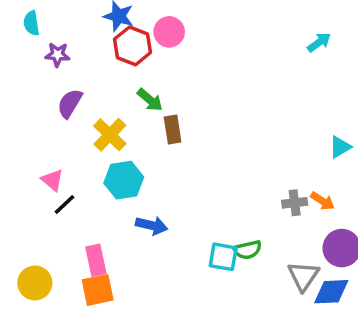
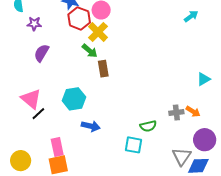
yellow cross: (110, 135) -> (98, 32), moved
pink triangle: (52, 180) -> (31, 99), size x1.5
green semicircle: (248, 250) -> (148, 126), moved

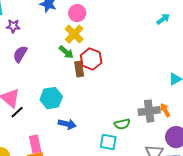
red hexagon: (79, 18) -> (91, 59), moved
orange arrow: (193, 111) -> (165, 110), turned -152
gray cross: (176, 113) -> (149, 111), size x1.5

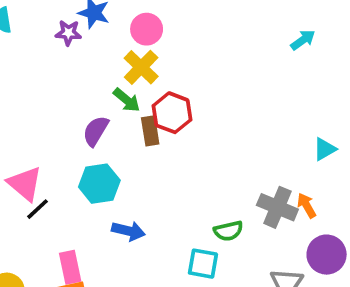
purple star: (13, 26) -> (68, 33), moved
purple semicircle: (20, 54) -> (96, 131), moved
gray cross: (149, 111) -> (277, 207), turned 30

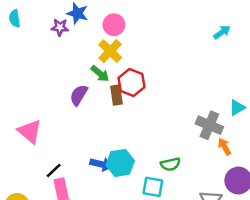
cyan hexagon: (99, 184) -> (120, 163), moved
gray cross: (277, 207) -> (209, 125), moved
black line: (38, 209) -> (54, 170), moved

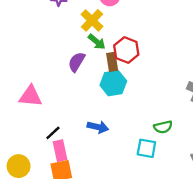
yellow cross: (110, 51) -> (92, 20), moved
pink triangle: (30, 132) -> (30, 96), turned -35
cyan hexagon: (120, 163) -> (113, 83), moved

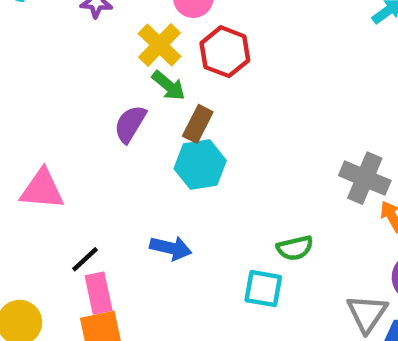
red hexagon: (126, 50) -> (225, 52), moved
brown rectangle: (112, 62) -> (198, 124), turned 36

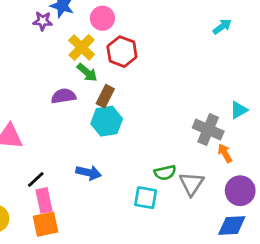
purple semicircle: (130, 124) -> (64, 96), turned 50
gray triangle: (367, 313) -> (191, 184), moved

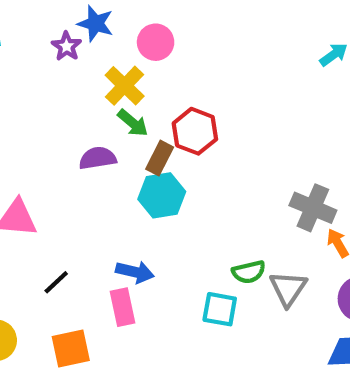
purple star: (43, 21) -> (67, 46), turned 30
red hexagon: (122, 52) -> (195, 131), moved
pink rectangle: (44, 200) -> (122, 307), moved

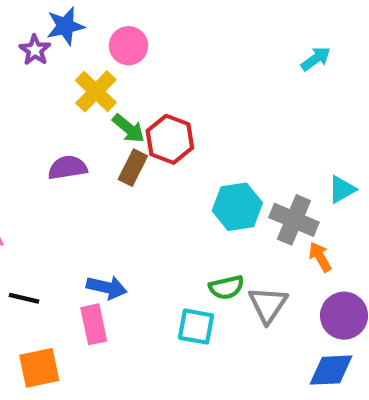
blue star: (96, 24) -> (65, 26), turned -30
green arrow: (133, 123) -> (129, 128), moved
cyan hexagon: (162, 195) -> (237, 207), moved
black line: (56, 282) -> (24, 298), turned 56

